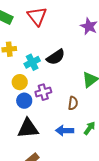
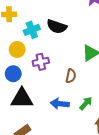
black semicircle: (56, 57) -> (57, 26), turned 48
blue circle: (24, 101) -> (13, 74), moved

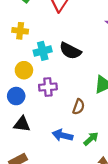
black triangle: (22, 98) -> (22, 124), size x0.7

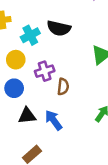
brown semicircle: (79, 107) -> (63, 87), moved
blue arrow: (63, 135) -> (54, 120), moved, turned 54

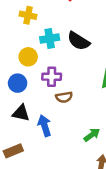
brown semicircle: (63, 87) -> (64, 97), turned 56

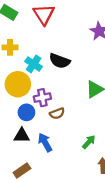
cyan cross: (50, 39) -> (34, 64), turned -35
yellow circle: (28, 57) -> (18, 84), size x1.5
blue circle: (18, 83) -> (26, 112), moved

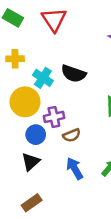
black triangle: (22, 136) -> (31, 162), turned -42
blue arrow: (45, 142) -> (75, 168), moved

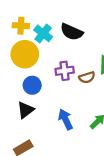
yellow cross: (15, 59) -> (21, 26), moved
purple cross: (54, 117) -> (65, 71), moved
brown semicircle: (72, 135) -> (87, 77), moved

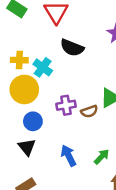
black semicircle: (72, 32) -> (72, 48), moved
black triangle: (25, 110) -> (27, 147), turned -30

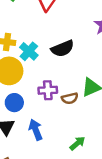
black semicircle: (72, 48) -> (63, 49), moved, turned -50
blue arrow: (69, 156) -> (36, 130), moved

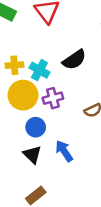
purple cross: (48, 90) -> (53, 98), moved

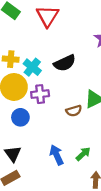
blue arrow: (64, 151) -> (57, 155), moved
black triangle: (32, 155) -> (13, 154), moved

